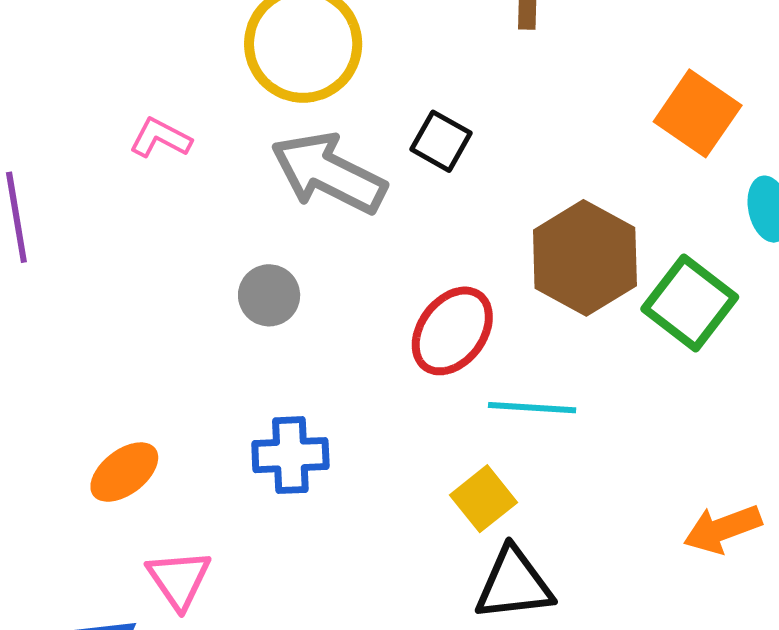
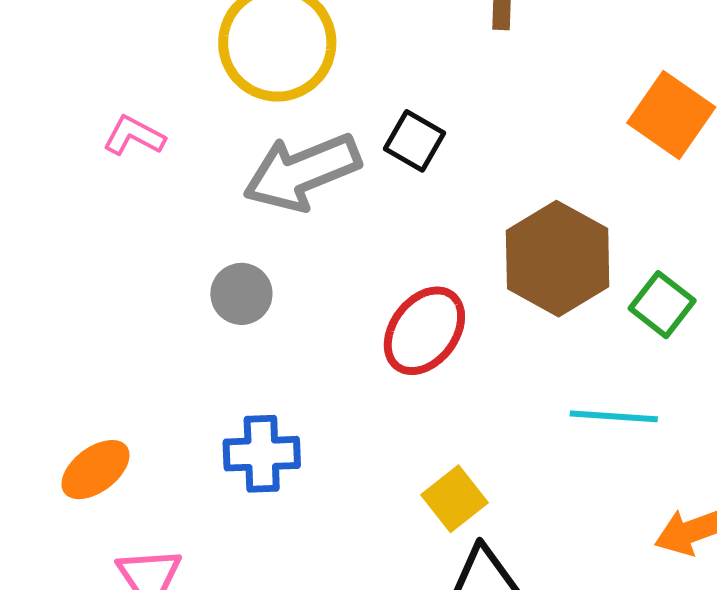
gray arrow: (329, 173) -> (302, 172), turned -49
green square: (690, 303) -> (662, 305), size x0.7
cyan line: (532, 408) -> (614, 416), moved

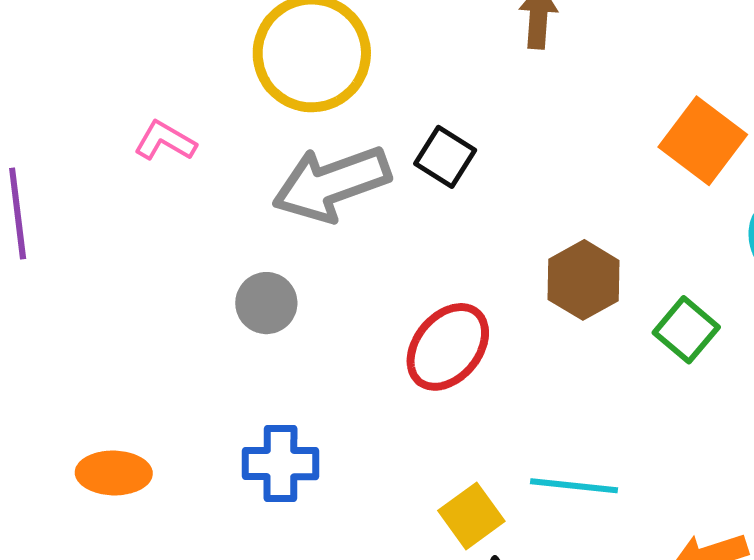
brown hexagon: (558, 259) -> (584, 280), size x0.7
cyan line: (614, 416) -> (574, 486), moved
orange ellipse: (95, 470) -> (114, 473), turned 36

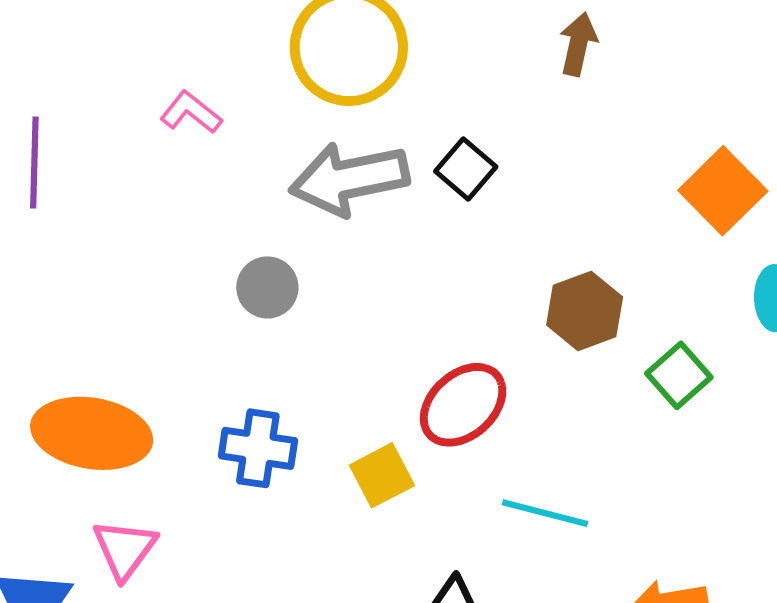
red ellipse: (448, 347) -> (463, 405), moved
orange ellipse: (114, 473) -> (92, 433), size x1.6
yellow square: (471, 516) -> (382, 475), moved

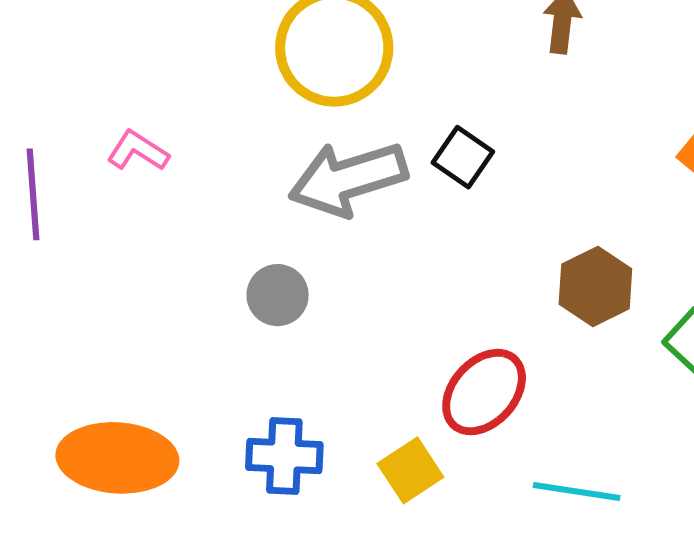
pink L-shape: (191, 112) -> (138, 151), moved

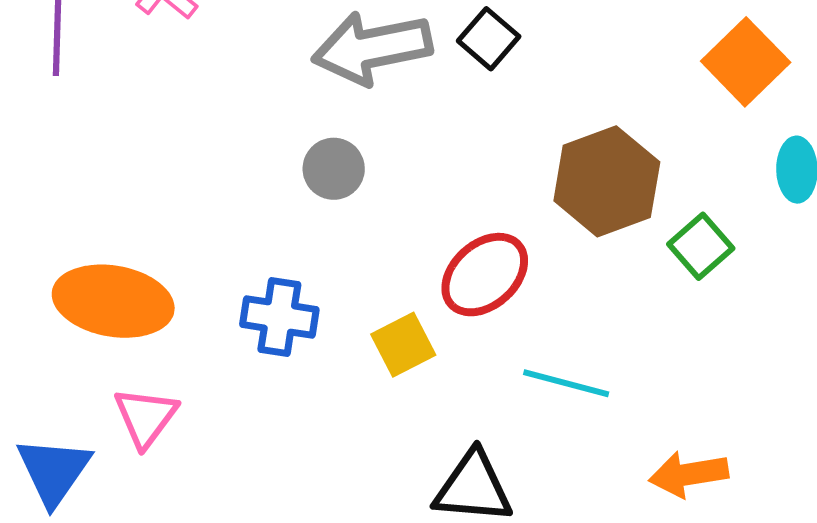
brown hexagon: (595, 286) -> (607, 181), size x1.4
gray circle: (278, 295) -> (334, 169), moved

